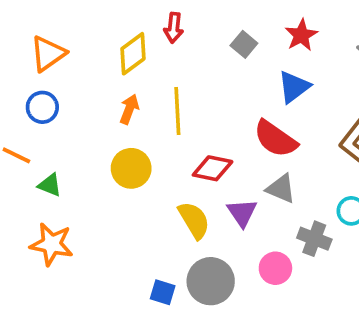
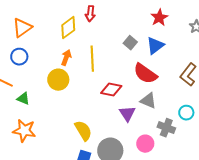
gray square: (244, 44) -> (130, 43), moved
yellow circle: (131, 168) -> (58, 80), moved
yellow semicircle: (194, 220) -> (83, 131), moved

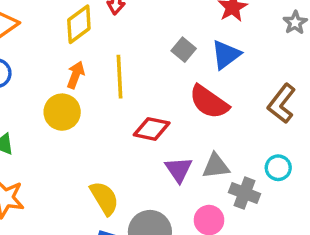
gray triangle: (148, 101) -> (216, 166), moved, turned -30

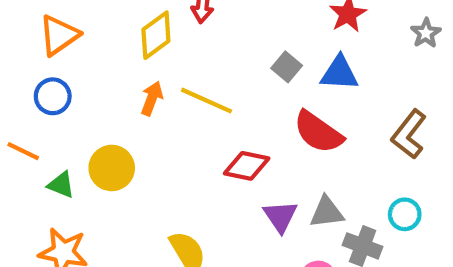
blue triangle: (226, 55) -> (339, 73), turned 40
yellow line: (120, 77) -> (207, 101), turned -63
yellow circle: (62, 112) -> (112, 168), moved

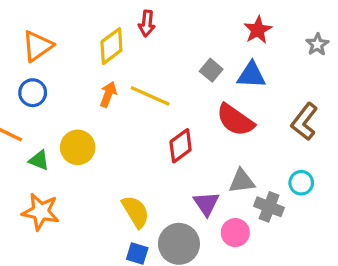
red diamond: (247, 166) -> (181, 146), turned -48
purple triangle: (280, 216) -> (206, 204), moved

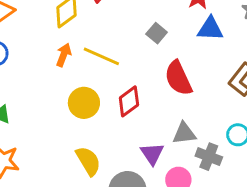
blue triangle: (251, 75) -> (210, 29), moved
red semicircle: (235, 120) -> (178, 78), turned 30
yellow circle: (78, 147) -> (84, 103), moved

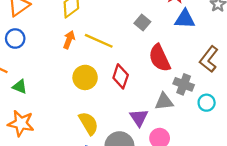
red diamond: (129, 101) -> (121, 76), turned -35
gray cross: (209, 157) -> (184, 84), moved

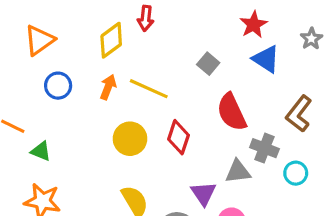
blue triangle: (185, 19) -> (266, 59), turned 30
blue circle: (15, 39) -> (58, 86), moved

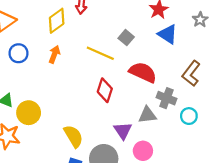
yellow line: (149, 89) -> (100, 53), moved
red semicircle: (232, 112) -> (143, 72), turned 140
yellow circle: (130, 139) -> (29, 113), moved

